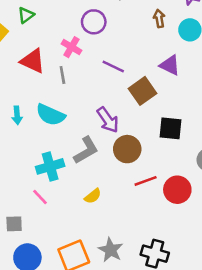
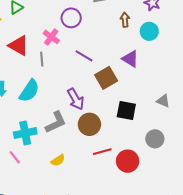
cyan semicircle: (51, 115) -> (29, 91), turned -85

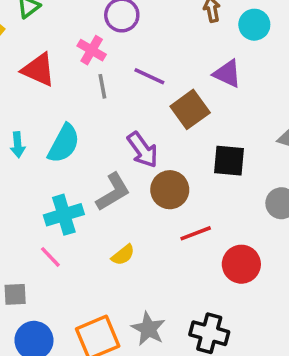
gray line: (42, 59) -> (102, 86), moved
red circle: (128, 161) -> (241, 264), moved

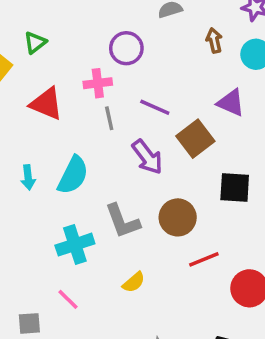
pink cross: (92, 50) -> (98, 83), turned -36
purple arrow: (143, 150) -> (147, 157), moved
gray L-shape: (113, 192) -> (122, 221), turned 102
pink line: (50, 257) -> (68, 299), moved

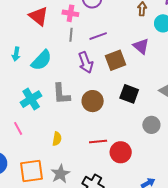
purple line: (155, 107) -> (98, 36), turned -60
cyan cross: (75, 245) -> (31, 99), turned -30
red line: (204, 259) -> (98, 141), moved
yellow semicircle: (134, 282) -> (57, 139), moved, turned -56

